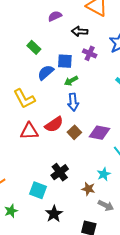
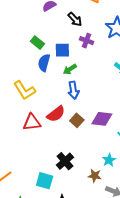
black arrow: (80, 31) -> (75, 19), turned -133
green rectangle: (34, 47) -> (37, 43), moved
blue semicircle: (46, 72) -> (44, 63), turned -30

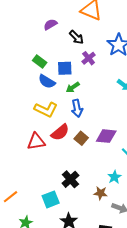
purple cross: (87, 41) -> (89, 58), turned 32
blue semicircle: (44, 63) -> (47, 81), turned -72
yellow L-shape: (24, 90) -> (46, 109), moved, turned -30
cyan square: (45, 181) -> (51, 199), turned -36

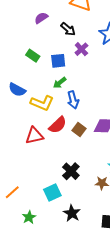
blue semicircle: (47, 81) -> (17, 90), moved
green arrow: (73, 87) -> (60, 83), moved

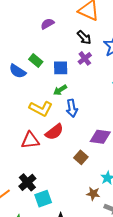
black arrow: (68, 29) -> (84, 37), moved
blue semicircle: (17, 90) -> (18, 71), moved
brown square: (79, 130) -> (81, 157), moved
black cross: (71, 171) -> (27, 182), moved

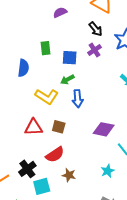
green rectangle: (36, 60) -> (45, 48), turned 40
blue semicircle: (18, 71) -> (23, 68), moved, turned -120
red semicircle: (54, 132) -> (55, 155), moved
brown square: (81, 157) -> (59, 127), moved, turned -32
brown star: (93, 194) -> (69, 175), moved

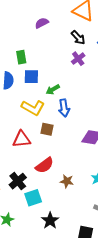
green rectangle: (45, 48) -> (21, 57), moved
blue square: (70, 58) -> (31, 77), moved
brown square: (59, 127) -> (47, 129), moved
brown star: (69, 175) -> (67, 181), moved

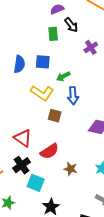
black arrow: (78, 38) -> (71, 25), moved
green rectangle: (21, 57) -> (53, 34), moved
red triangle: (22, 139) -> (23, 138), moved, turned 36
cyan square: (33, 198) -> (36, 183), turned 36

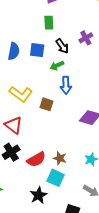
black arrow: (71, 25) -> (62, 46), moved
yellow L-shape: (42, 93) -> (21, 94), moved
red semicircle: (49, 151) -> (36, 159), moved
cyan square: (36, 183) -> (56, 178), moved

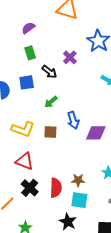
green arrow: (57, 66) -> (51, 102), moved
blue arrow: (66, 85) -> (73, 120), moved
red semicircle: (36, 159) -> (56, 188), turned -42

